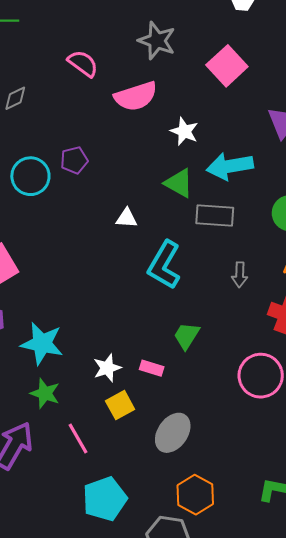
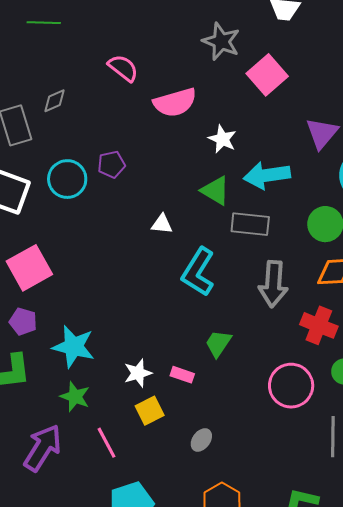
gray star: (157, 41) -> (221, 41), moved
gray arrow: (240, 275) -> (273, 284), size x1.8
gray ellipse: (173, 433) -> (201, 440), size x0.6

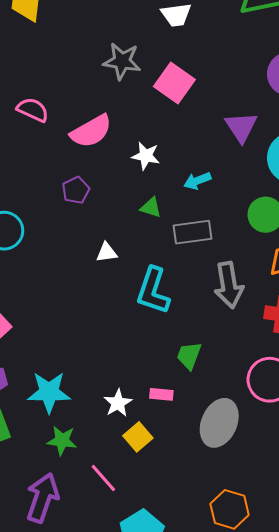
purple pentagon: (111, 164) -> (76, 190), moved
cyan arrow: (267, 175) -> (197, 181), size x0.6
green triangle: (215, 191) -> (151, 208), size x0.7
gray ellipse: (201, 440) -> (219, 423), moved, size x2.0

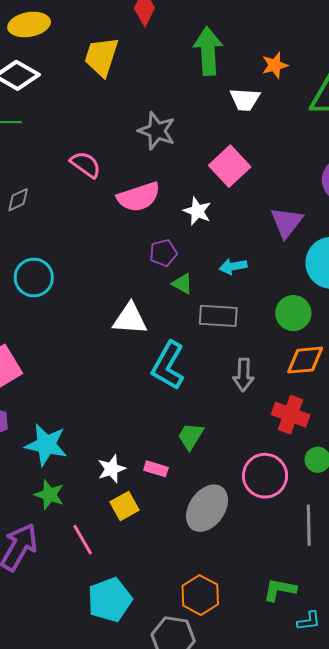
gray star: (122, 61) -> (157, 131), moved
white star: (146, 156) -> (197, 211), moved
purple pentagon: (76, 190) -> (163, 253), moved
white triangle: (107, 252) -> (130, 319), size x1.6
gray arrow: (229, 285) -> (243, 375), size x0.7

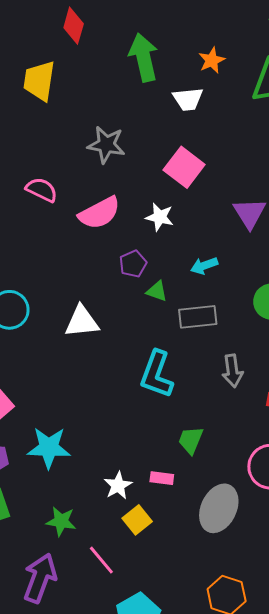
white triangle: (130, 319) -> (82, 322), moved
cyan star: (46, 445) -> (49, 448), moved

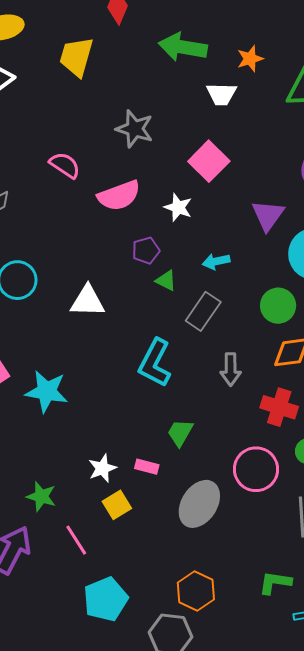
green arrow: (144, 57) -> (183, 47), turned -75
gray rectangle: (198, 317) -> (203, 311), turned -57
cyan star: (49, 448) -> (47, 391), moved

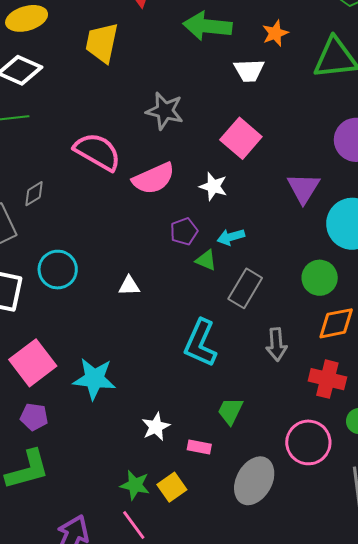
pink semicircle: (65, 165) -> (97, 152), size x1.5
cyan arrow: (216, 261) -> (231, 237), moved
white triangle: (88, 301) -> (129, 286), size x0.6
white star: (102, 468) -> (156, 427), moved
green star: (41, 496) -> (135, 485), moved

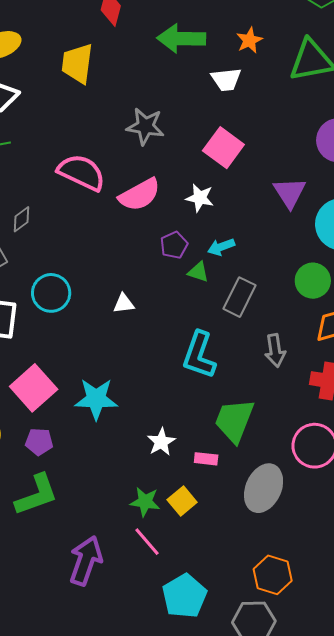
green trapezoid: (230, 411) -> (234, 420), size x1.6

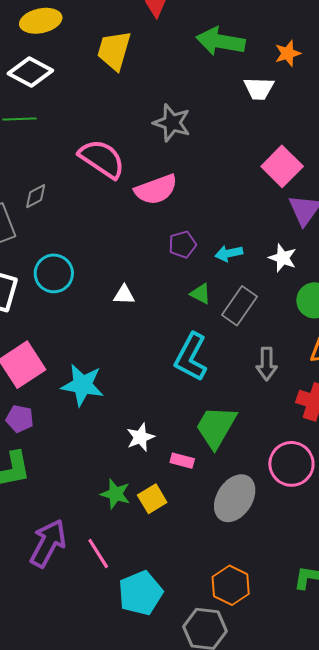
pink square: (223, 148) -> (282, 166), moved
white star: (200, 198) -> (283, 258), moved
green triangle: (198, 272) -> (201, 294), moved
pink line: (147, 542) -> (98, 554), moved

